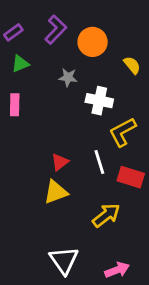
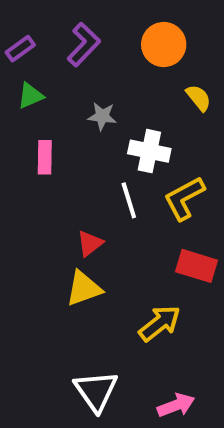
orange circle: (93, 42) -> (164, 44), moved
pink rectangle: (15, 105) -> (45, 157), moved
white line: (99, 162) -> (129, 200), moved

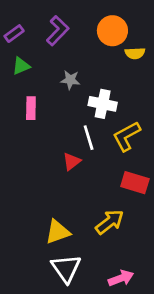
yellow semicircle: (199, 98) -> (135, 53), moved, turned 126
red triangle: (90, 243) -> (72, 162), moved
yellow triangle: (84, 288) -> (58, 232), moved

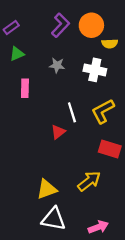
purple L-shape: (58, 31) -> (60, 25), moved
white cross: (103, 104) -> (95, 70), moved
white triangle: (66, 268) -> (54, 219), turned -45

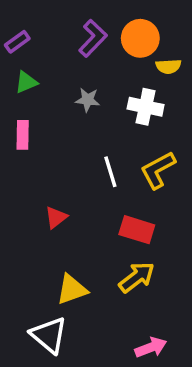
pink rectangle: (25, 88) -> (23, 135), moved
red triangle: (58, 132) -> (56, 217), moved
red rectangle: (110, 149) -> (137, 230), moved
white triangle: (54, 219) -> (49, 335), moved, turned 30

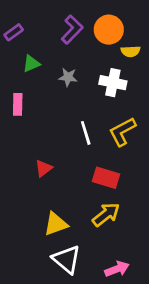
green triangle: (26, 82) -> (31, 64), moved
white triangle: (49, 335) -> (67, 259), moved

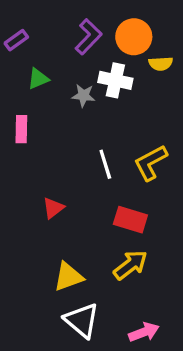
white cross: (113, 83) -> (115, 80), moved

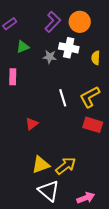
yellow semicircle: (161, 64) -> (96, 58), moved, turned 96
red rectangle: (130, 220) -> (93, 125), moved
yellow arrow: (130, 265) -> (66, 166), moved

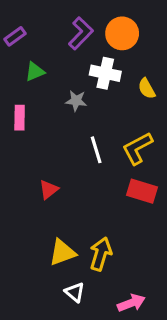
gray star: (50, 57) -> (76, 101), moved
yellow semicircle: (96, 58) -> (147, 89), turned -32
yellow arrow: (66, 166) -> (101, 254), turned -35
white triangle: (49, 191) -> (75, 292), size x0.6

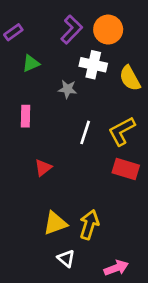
yellow semicircle: (147, 89) -> (130, 78), size x1.4
pink rectangle: (20, 118) -> (26, 116), moved
white line: (96, 150) -> (85, 132), turned 35

